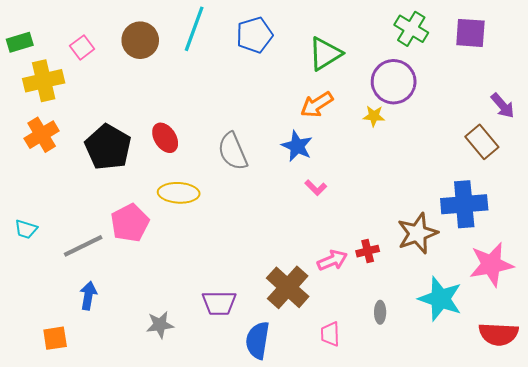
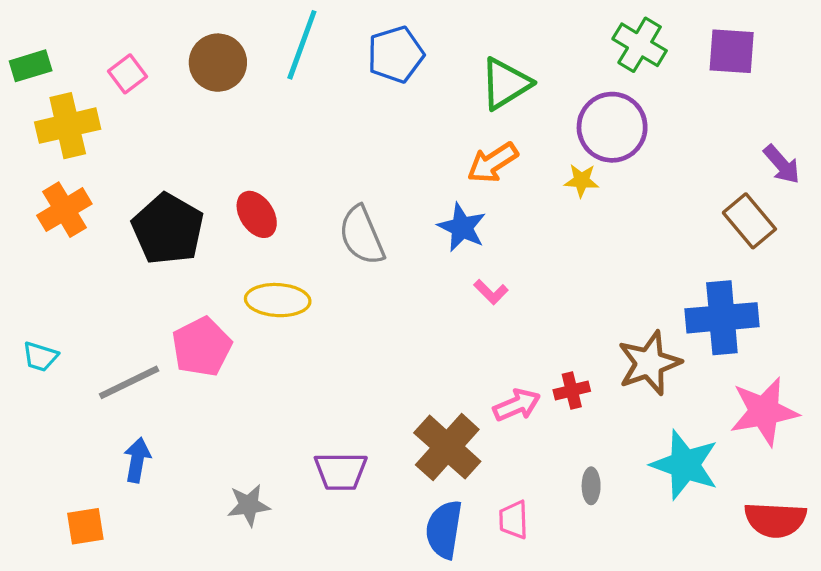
blue semicircle: (258, 340) -> (444, 529), moved

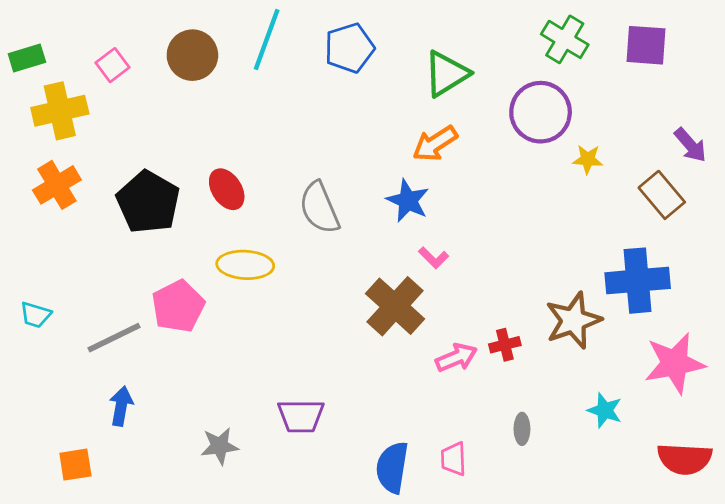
yellow star: (581, 180) -> (588, 159), moved
brown cross: (447, 447) -> (395, 306), moved
cyan star: (685, 465) -> (605, 410), size x0.6

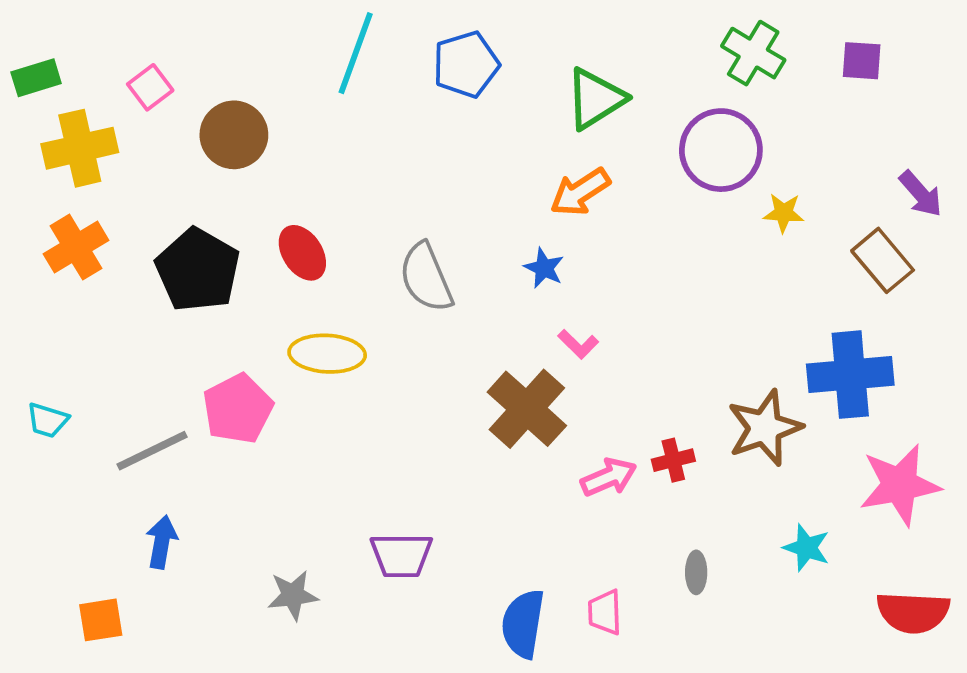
purple square: (646, 45) -> (862, 61), size x0.7
brown circle: (192, 55) -> (234, 135), moved
blue star: (408, 201) -> (544, 268), size x0.7

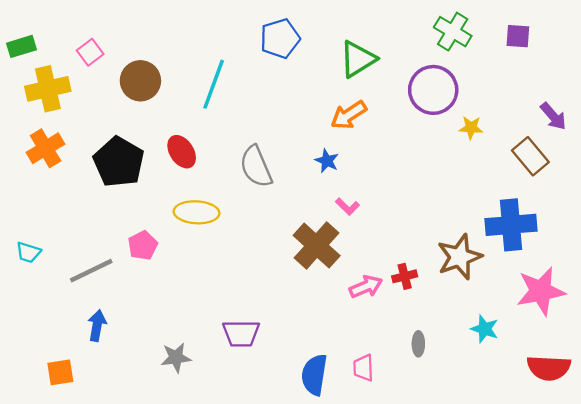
cyan line: (356, 53) -> (214, 84), moved
pink pentagon: (238, 409) -> (143, 245), size x0.7

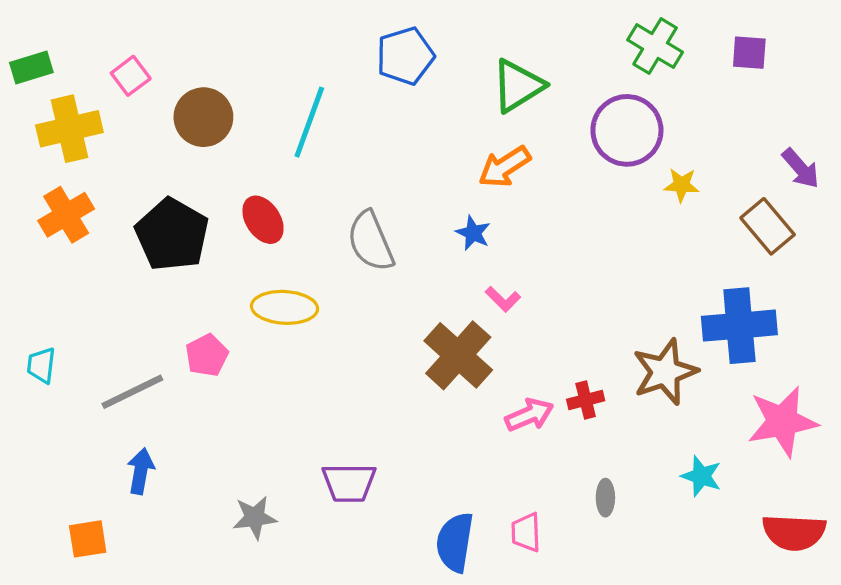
cyan trapezoid: (28, 252) -> (41, 365), turned 80

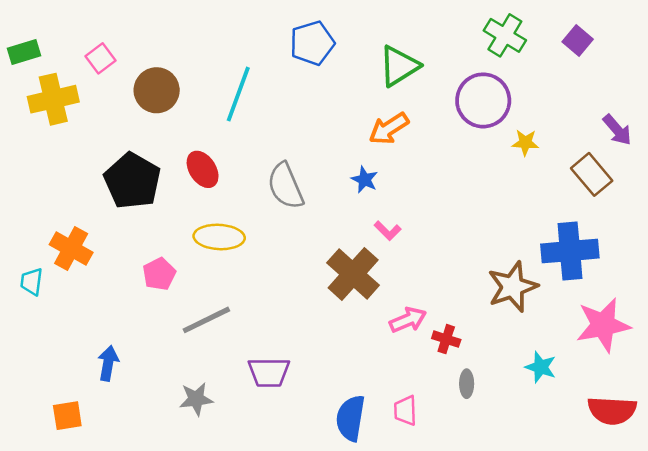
purple square: (749, 53) -> (578, 41), turned 36
orange cross: (66, 215) -> (71, 248), moved, turned -30
gray line: (132, 392) -> (206, 320), moved
red cross: (586, 400) -> (446, 339), moved, turned 32

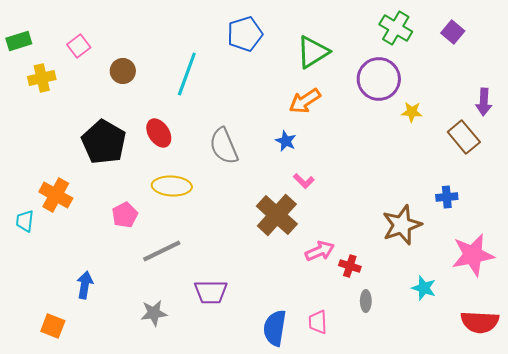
brown circle: (157, 90) -> (123, 71), size x0.7
yellow cross: (53, 99) -> (42, 78), size x0.7
purple arrow: (617, 130) -> (484, 102), turned 44
blue cross: (570, 251) -> (447, 197), size x0.5
orange square: (67, 416) -> (53, 326), turned 30

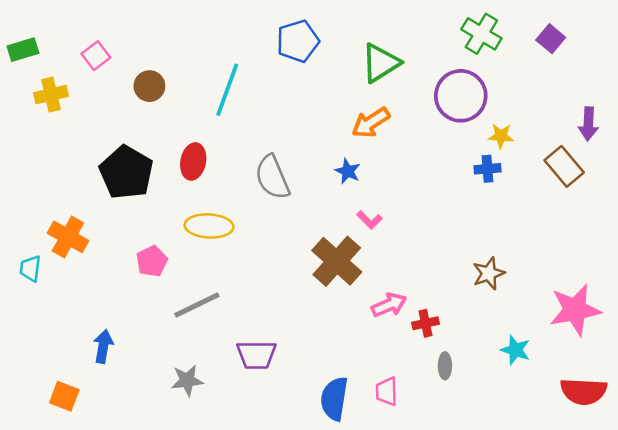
red ellipse: (159, 133) -> (193, 161), turned 44
blue cross: (447, 197) -> (488, 169), moved
brown star: (402, 225) -> (489, 273), size x0.7
red cross: (350, 266) -> (425, 323), turned -30

